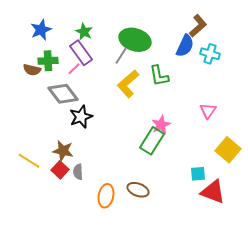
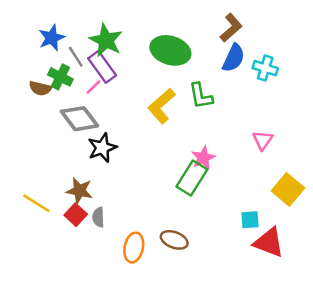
brown L-shape: (198, 26) -> (231, 28), moved
green star: (84, 32) -> (106, 40), size x1.5
gray line: (121, 56) -> (76, 57), moved, turned -66
green cross: (48, 61) -> (60, 77), turned 30

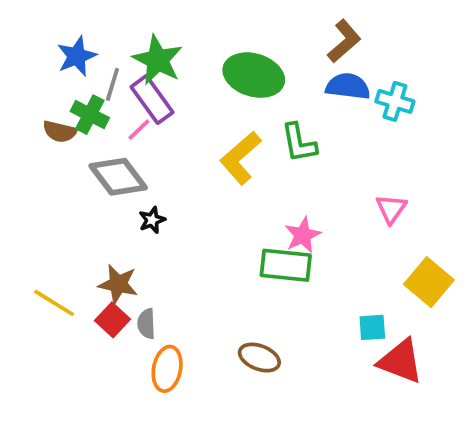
gray line: (76, 57) -> (112, 84), turned 50
blue semicircle: (234, 58) -> (348, 86), turned -108
black star: (102, 148) -> (152, 220), size x0.6
green rectangle: (192, 178) -> (286, 265), turned 64
orange ellipse: (134, 248) -> (167, 369), moved

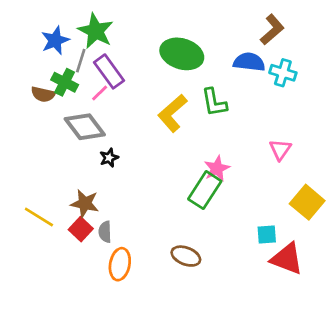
brown L-shape: (344, 41) -> (272, 30), moved
green star: (158, 60) -> (96, 31), moved
green rectangle: (286, 265) -> (205, 190), turned -63

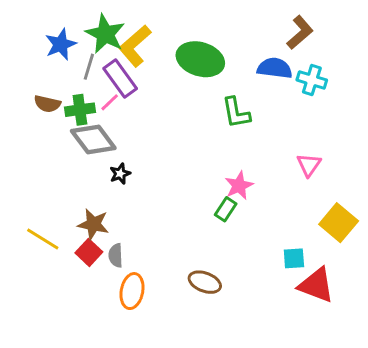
green cross: (65, 82) -> (80, 110), moved, turned -35
yellow L-shape: (172, 113) -> (135, 46), moved
green rectangle: (205, 190) -> (226, 209), size x0.6

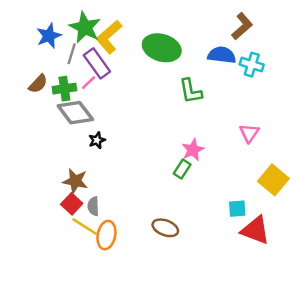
brown semicircle: (47, 104) -> (38, 84), turned -60
yellow line: (43, 239) -> (85, 227), moved

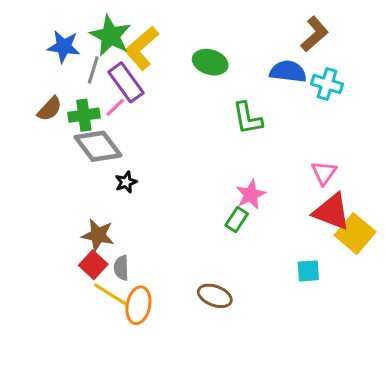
blue star: (49, 36) -> (64, 47), turned 30
green ellipse: (162, 48) -> (210, 62), size x0.7
red triangle: (255, 230) -> (332, 212), moved

